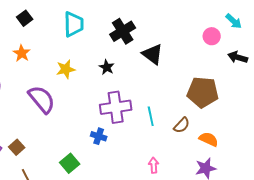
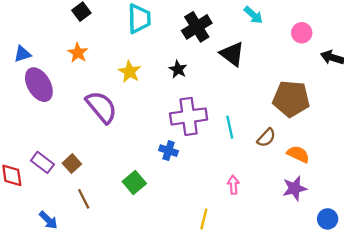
cyan arrow: (234, 21) -> (253, 15), moved
yellow star: (66, 69) -> (130, 72), turned -30

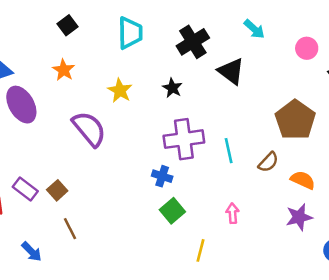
brown pentagon: (291, 99) -> (295, 120), turned 30
green square: (134, 182) -> (172, 211), moved

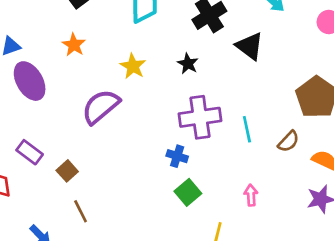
purple semicircle: (89, 129) -> (101, 107), turned -90
purple rectangle: (25, 189) -> (30, 152), moved

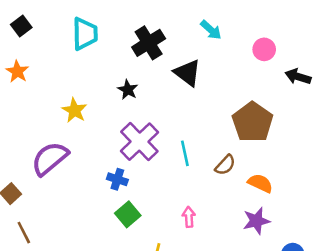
yellow star: (133, 66) -> (74, 110), moved
purple semicircle: (101, 107) -> (50, 158), moved
purple cross: (200, 117) -> (139, 142), turned -36

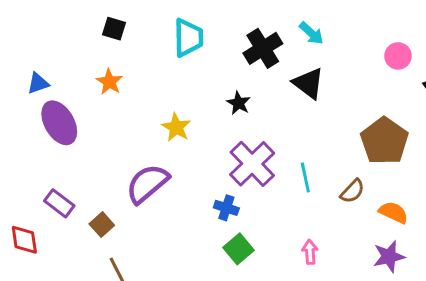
black square: (21, 26) -> (114, 29), turned -36
cyan arrow: (211, 30) -> (311, 33), moved

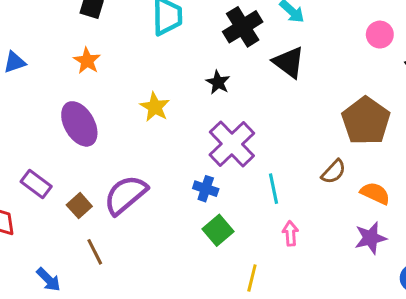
purple ellipse: (59, 123) -> (79, 124), moved
cyan line: (305, 177) -> (273, 189), moved
purple semicircle: (147, 184) -> (126, 195), moved

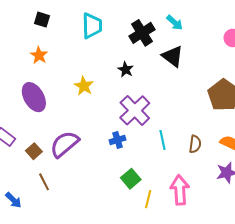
brown semicircle: (334, 172) -> (195, 144), moved, turned -36
blue cross: (206, 189) -> (118, 140), turned -35
green square: (218, 230) -> (131, 179), moved
pink arrow: (290, 233) -> (180, 190), moved, size x1.8

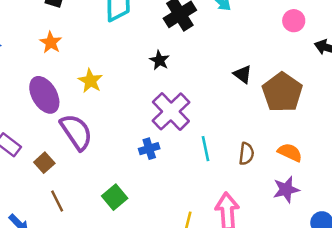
black triangle: (173, 56) -> (243, 74), moved, size x0.7
yellow star: (84, 86) -> (90, 81), moved
purple semicircle: (64, 144) -> (76, 132), moved, turned 96
green square: (131, 179) -> (115, 197), moved

